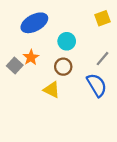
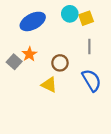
yellow square: (102, 18) -> (86, 18), moved
cyan circle: (67, 41) -> (70, 14), moved
gray line: (102, 59) -> (89, 47), moved, turned -40

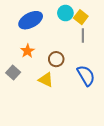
yellow square: (86, 18) -> (81, 17), turned -32
gray line: (89, 47) -> (83, 36), moved
gray square: (14, 62) -> (13, 72), moved

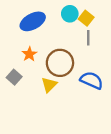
brown circle: (56, 59) -> (60, 63), size x1.6
blue semicircle: (86, 76) -> (92, 80), turned -35
yellow triangle: (46, 80) -> (49, 85), turned 49

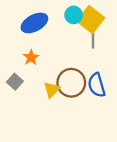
yellow square: (86, 18) -> (91, 20), size x1.6
brown circle: (60, 63) -> (71, 83), moved
blue semicircle: (92, 80) -> (97, 85), turned -130

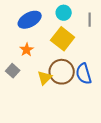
yellow square: (91, 20) -> (63, 39), moved
gray line: (93, 40) -> (90, 20), moved

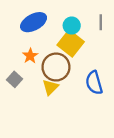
cyan circle: (64, 13) -> (72, 26), moved
brown circle: (62, 72) -> (56, 67), moved

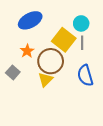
gray line: (101, 22) -> (82, 43), moved
cyan circle: (72, 26) -> (81, 23), moved

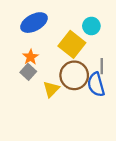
gray line: (82, 43) -> (102, 66), moved
brown circle: (51, 61) -> (74, 75), moved
gray square: (13, 72) -> (28, 72), moved

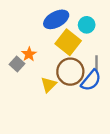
blue ellipse: (34, 23) -> (56, 19), moved
gray square: (28, 72) -> (17, 64), moved
blue semicircle: (96, 85) -> (91, 80), turned -125

